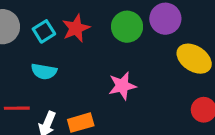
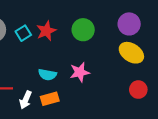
purple circle: (165, 19) -> (129, 24), moved
cyan semicircle: (44, 71) -> (47, 75), moved

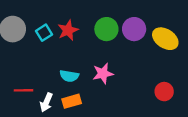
purple circle: (129, 24) -> (134, 29), moved
yellow ellipse: (131, 53) -> (165, 39), moved

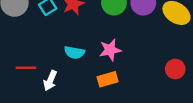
orange rectangle: (72, 101) -> (108, 79), moved

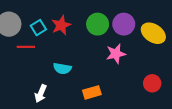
pink star: (110, 50) -> (116, 54), moved
red line: (26, 68) -> (26, 47), moved

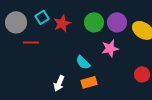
cyan square: (38, 28) -> (42, 17), moved
cyan semicircle: (62, 68) -> (83, 62), moved, turned 35
white arrow: (41, 94) -> (59, 83), moved

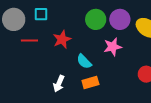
cyan square: (42, 17) -> (41, 14), turned 32
red star: (62, 23) -> (62, 39), moved

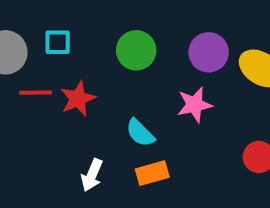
green circle: (96, 19) -> (136, 50), moved
red star: (62, 39) -> (78, 99), moved

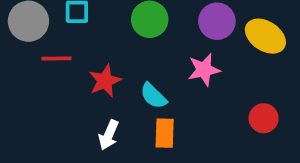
red star: (78, 99) -> (105, 81), moved
orange rectangle: (152, 173) -> (165, 133), turned -72

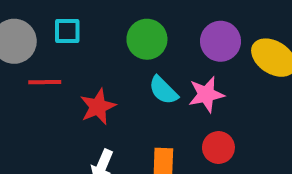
cyan semicircle: (153, 96) -> (163, 90), moved
red circle: (264, 118) -> (218, 147), moved

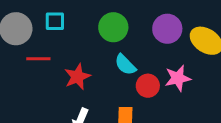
pink star: (206, 94) -> (178, 78), moved
red circle: (218, 147) -> (148, 86), moved

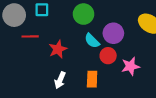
purple circle: (167, 29) -> (113, 33), moved
pink star: (178, 78) -> (130, 66), moved

